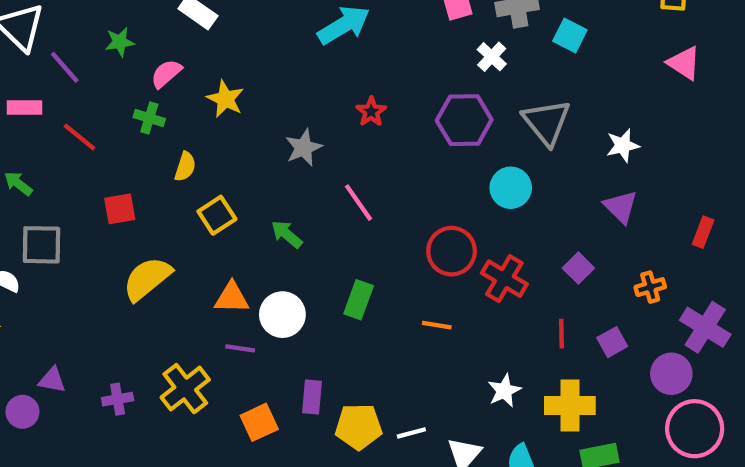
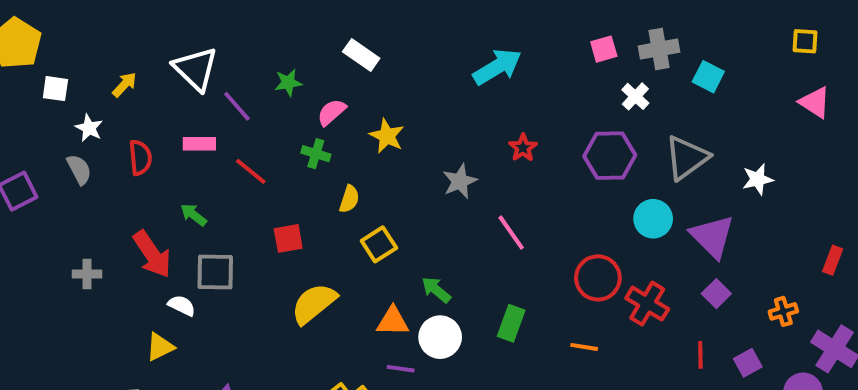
gray triangle: (547, 122) -> (687, 158), turned 33
purple triangle: (621, 207) -> (712, 236), moved, size x1.4
green arrow: (287, 234) -> (436, 290), moved

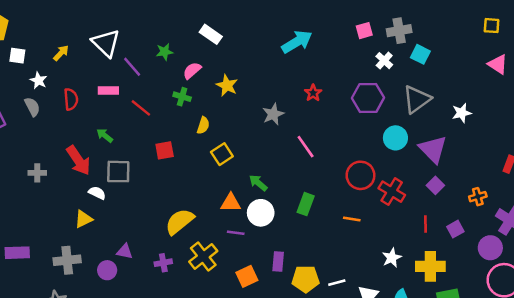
cyan square: (708, 77) -> (420, 54), moved
yellow semicircle: (314, 304) -> (180, 222), moved

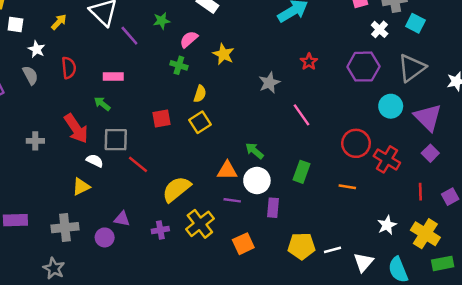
pink rectangle: (108, 90) -> (113, 76), moved
red line: (141, 108) -> (138, 164), moved
yellow square: (222, 154) -> (200, 122), moved
purple rectangle: (278, 261) -> (273, 208), moved
yellow cross: (430, 266) -> (425, 234), turned 32

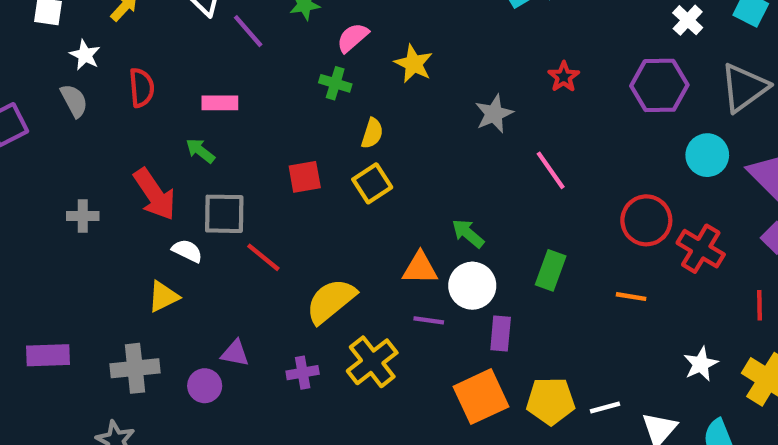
orange square: (243, 244) -> (481, 397), moved, size x1.4

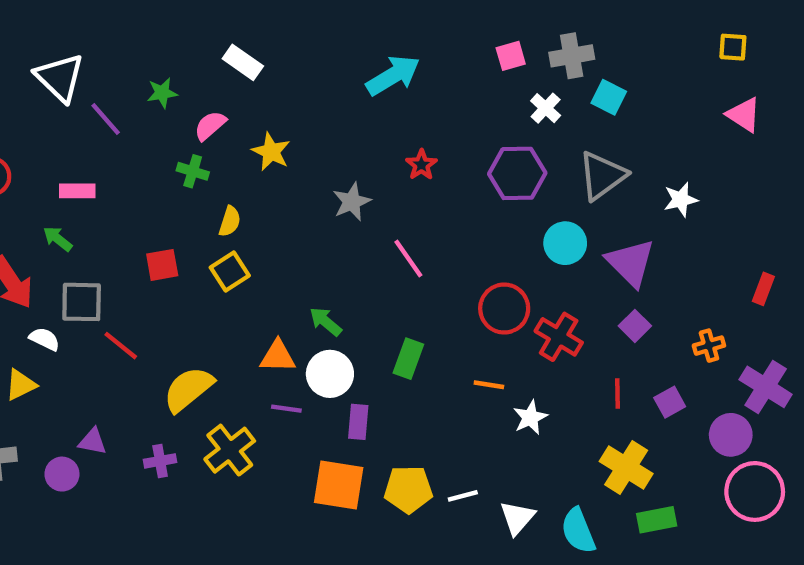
white star: (701, 364) -> (530, 417), moved
orange square: (481, 397) -> (339, 485), turned 34

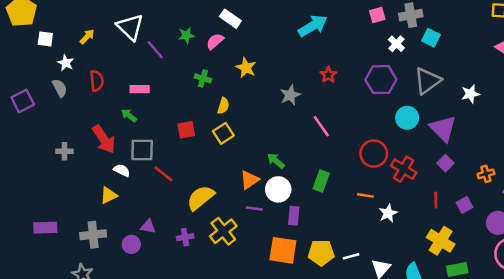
pink semicircle: (210, 126) -> (215, 41), moved
orange triangle: (278, 356) -> (250, 180), turned -36

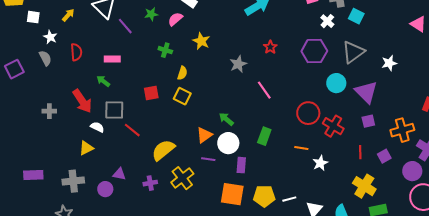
yellow square: (223, 133) -> (182, 96), turned -30
purple square: (445, 163) -> (368, 121), turned 32
orange cross: (486, 174) -> (402, 130), size x1.6

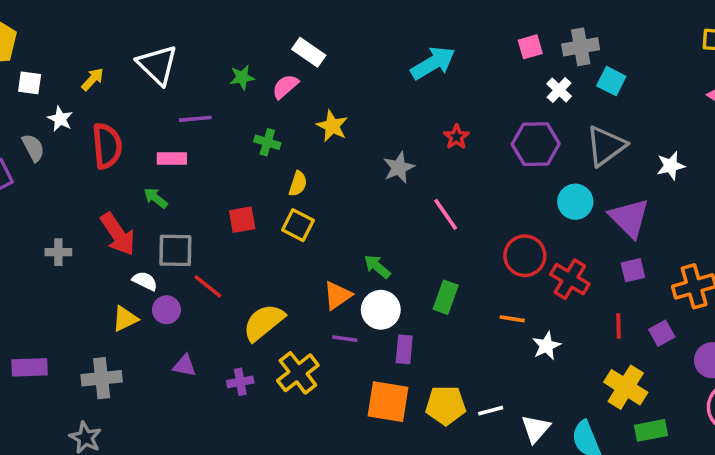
purple line: (125, 26) -> (195, 119), moved, turned -54
red semicircle: (76, 52) -> (107, 146), size x1.4
gray semicircle: (45, 58) -> (33, 148), moved
purple circle: (105, 189) -> (166, 310), moved

